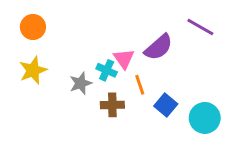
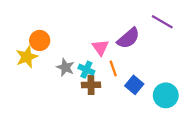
orange circle: (33, 27) -> (40, 40), moved
cyan cross: (107, 70) -> (86, 70), moved
gray star: (81, 83) -> (65, 67), turned -30

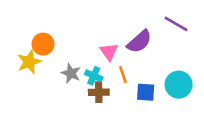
blue square: (134, 85) -> (146, 92), turned -36
cyan circle: (166, 95) -> (179, 85), moved

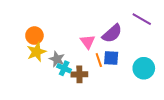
yellow star: (29, 62) -> (36, 52), moved
cyan cross: (94, 76) -> (64, 68), moved
blue square: (146, 92) -> (111, 58), moved

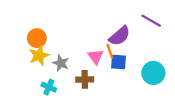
pink triangle: (88, 42) -> (96, 57), moved
orange line: (99, 60) -> (110, 51), moved
cyan cross: (64, 68) -> (49, 87), moved

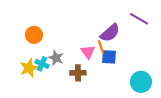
yellow star: (39, 56) -> (29, 68), moved
cyan circle: (153, 73) -> (141, 82), moved
cyan cross: (49, 87) -> (42, 64), moved

